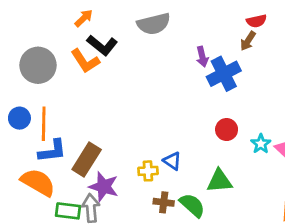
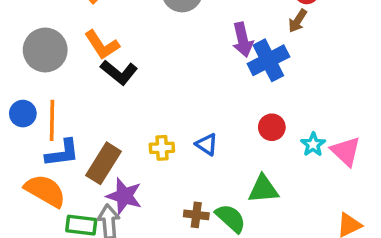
black L-shape: (102, 45) -> (119, 72), moved
purple arrow: (202, 57) -> (243, 40), size x1.4
blue triangle: (172, 161) -> (207, 144), moved
yellow cross: (148, 171) -> (162, 148), moved

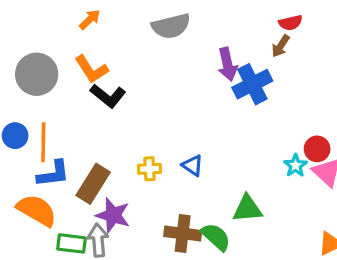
red circle: (272, 127) -> (317, 149), moved
brown cross: (196, 215) -> (183, 234), size x1.5

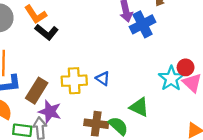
cyan star: (295, 165) -> (171, 78), size x1.6
yellow cross: (149, 169) -> (74, 81), size x1.6
green triangle: (247, 209) -> (139, 107), turned 30

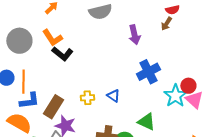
blue cross: (143, 24) -> (148, 72), moved
yellow cross: (74, 81) -> (87, 98), size x0.6

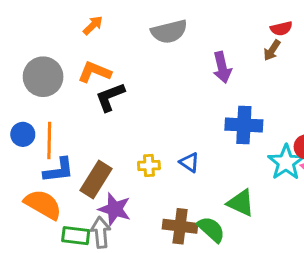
orange L-shape: (52, 38) -> (94, 72), turned 145
black L-shape: (62, 54) -> (110, 97), turned 120
blue cross: (148, 72) -> (244, 125), turned 30

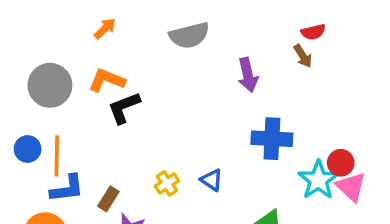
brown arrow: (272, 50) -> (303, 56), turned -65
yellow cross: (149, 165) -> (167, 183), turned -30
brown rectangle: (96, 180) -> (108, 199), size x0.6

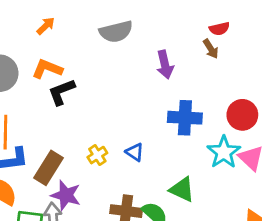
red circle: (341, 163) -> (242, 115), moved, size x1.4
brown rectangle: (108, 199) -> (49, 168), size x1.6

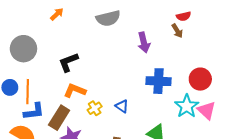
orange L-shape: (47, 69) -> (75, 91), moved

